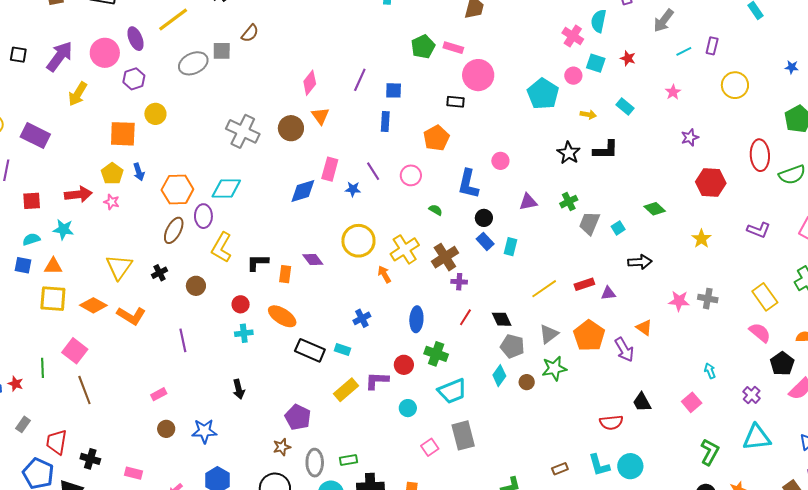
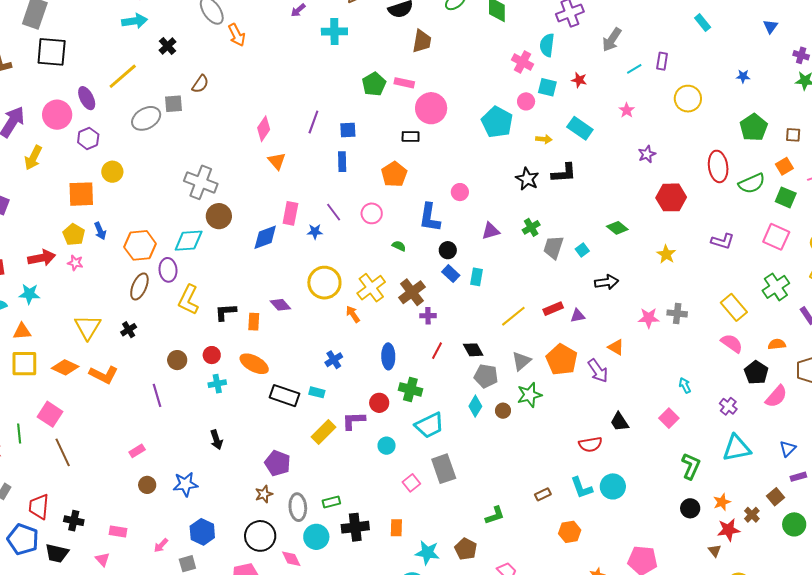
cyan rectangle: (625, 106) -> (580, 128), size x1.4
brown circle: (291, 128) -> (219, 216), moved
brown circle: (196, 286) -> (177, 360), moved

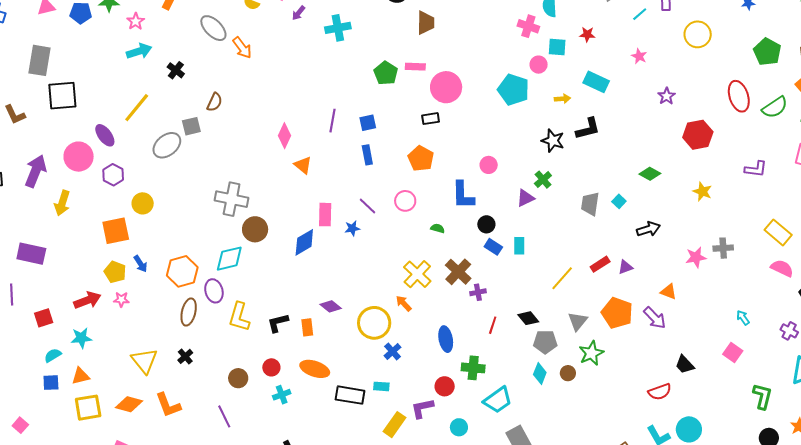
green cross: (531, 227) -> (543, 180), moved
yellow circle: (324, 283) -> (374, 323), moved
orange L-shape: (104, 375) -> (168, 405), turned 52

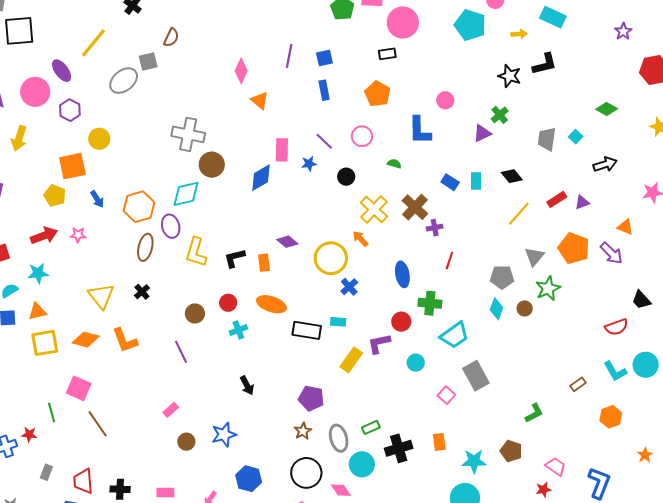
black circle: (486, 224) -> (346, 177), moved
yellow pentagon: (115, 272) -> (55, 196), moved
black diamond: (528, 318) -> (512, 176), moved

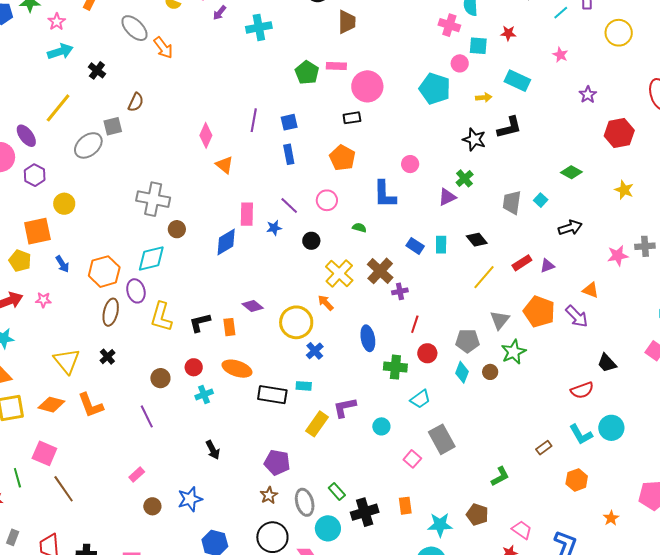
brown circle: (212, 165) -> (177, 229), size x0.7
red circle: (401, 322) -> (427, 353), moved
cyan trapezoid: (455, 335) -> (420, 399), size x0.7
green rectangle: (371, 427) -> (337, 491), turned 72

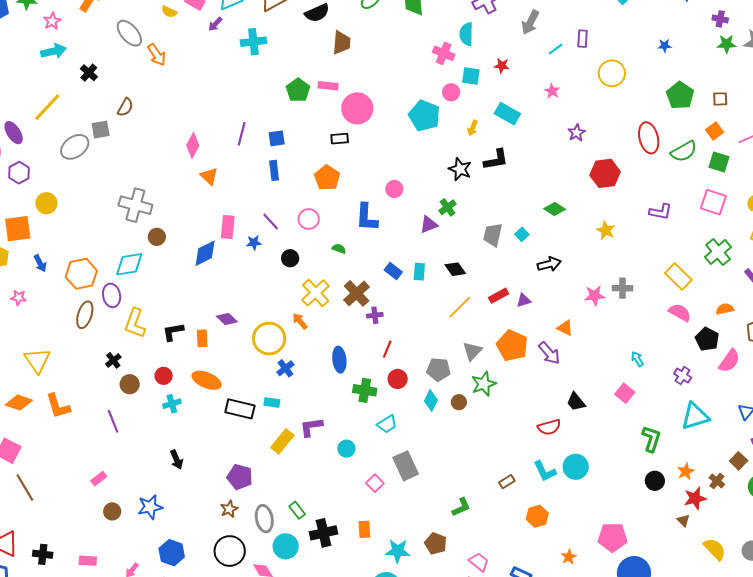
yellow arrow: (484, 98) -> (473, 128), turned 112
black cross: (107, 357) -> (113, 360), moved

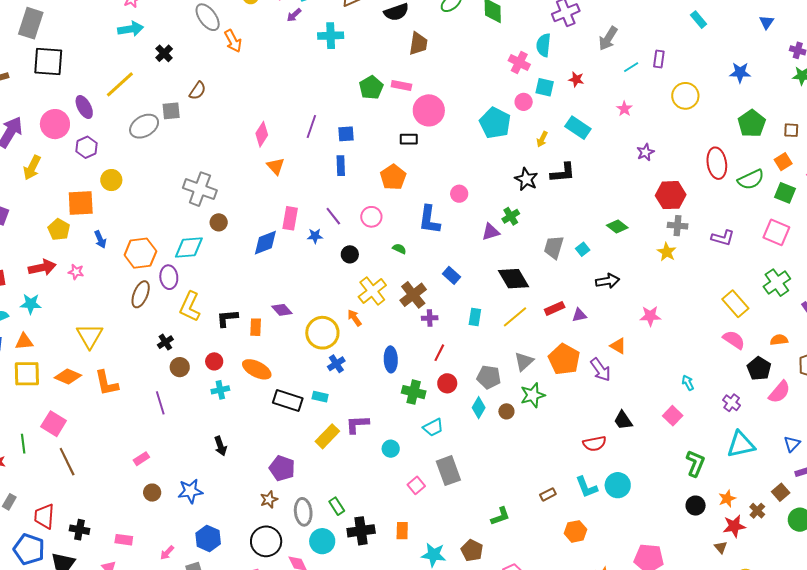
blue star: (665, 46) -> (740, 73), size x1.5
black diamond: (455, 269) -> (514, 279), size x1.5
cyan rectangle: (419, 272) -> (475, 317), moved
gray cross: (623, 288) -> (678, 226), moved

